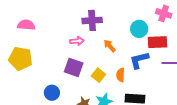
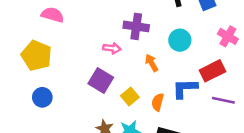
cyan circle: (139, 29) -> (180, 40), moved
red rectangle: (158, 42) -> (213, 71), turned -36
blue circle: (52, 93) -> (42, 97), moved

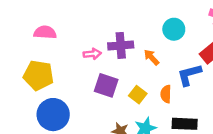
purple cross: (136, 26) -> (121, 45), moved
pink arrow: (112, 48) -> (92, 54), moved
blue circle: (42, 97) -> (53, 115), size x1.6

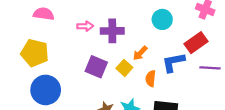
pink arrow: (92, 54) -> (85, 26), moved
orange arrow: (151, 57) -> (140, 53), moved, turned -98
yellow square: (138, 95) -> (124, 68), moved

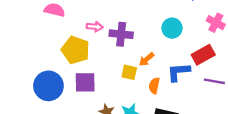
yellow pentagon: (35, 53) -> (75, 50), moved
purple square: (96, 67) -> (85, 82), moved, turned -30
yellow square: (124, 68) -> (129, 72), turned -35

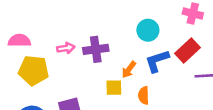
yellow pentagon: (75, 50) -> (34, 70), moved
blue L-shape: (179, 72) -> (157, 61), moved

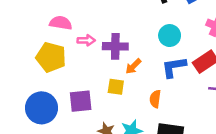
pink semicircle: (19, 41) -> (61, 23), moved
orange arrow: (129, 70) -> (133, 66), moved
yellow square: (114, 88) -> (116, 87), moved

